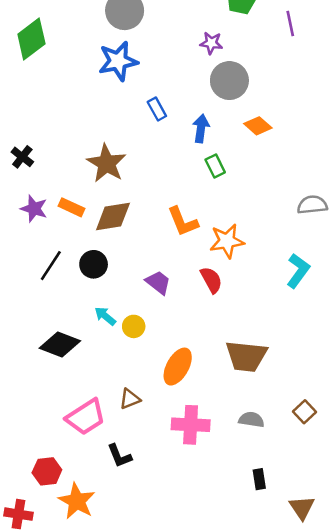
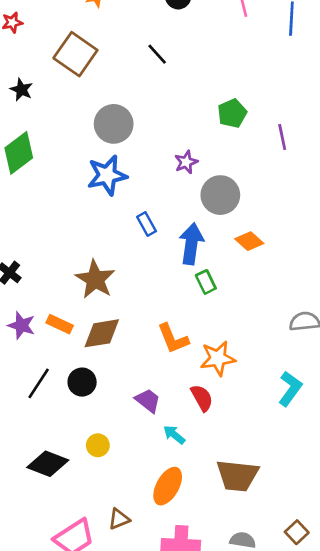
purple star: (211, 43) -> (186, 162), moved, turned -30
blue arrow: (201, 128) -> (191, 244), size x1.4
cyan arrow: (105, 316) -> (174, 435), moved
yellow circle: (134, 326) -> (98, 445), moved

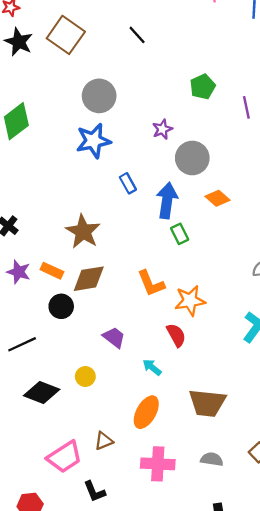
black star: (21, 90) -> (19, 42), moved, size x1.4
black circle: (82, 382) -> (61, 306), moved
black line: (39, 383) -> (22, 344), moved, turned 32
purple trapezoid: (148, 400) -> (114, 337), moved

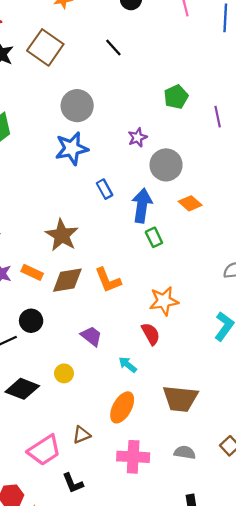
orange L-shape: (151, 283) -> (108, 280), moved
black circle: (61, 306) -> (31, 321), moved

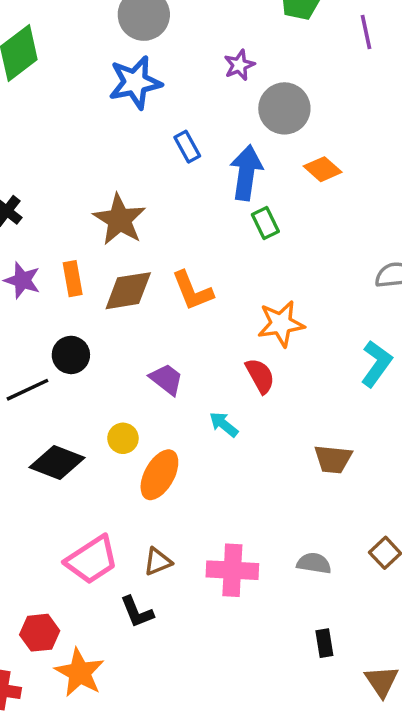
orange rectangle: (32, 272) -> (73, 279), turned 55
brown trapezoid: (180, 399) -> (333, 459), moved, size x0.7
orange ellipse: (122, 407) -> (159, 475), moved
brown triangle: (82, 435) -> (158, 562), moved

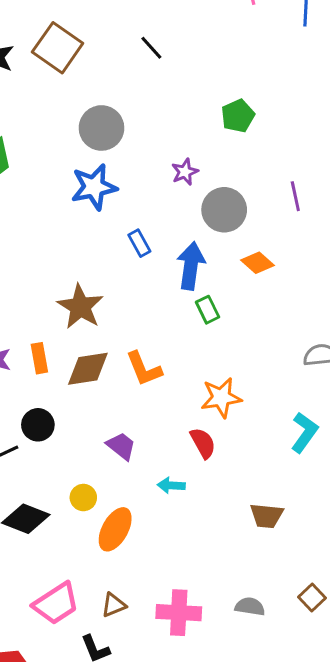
purple line: (366, 32) -> (295, 196), moved
cyan arrow: (224, 424) -> (171, 485), turned -36

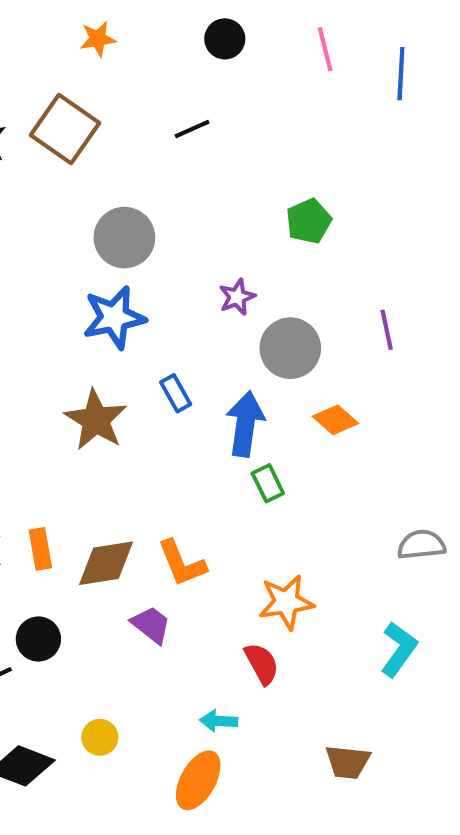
black line: (151, 48) -> (192, 129), turned -72
brown star: (80, 307) -> (96, 420), moved
purple trapezoid: (121, 446) -> (151, 625), moved
orange ellipse: (115, 529) -> (198, 780), moved

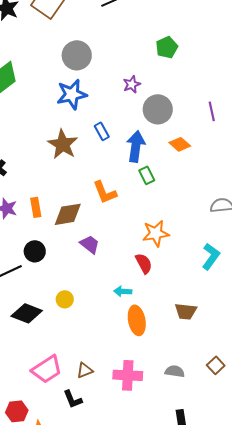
purple line: (387, 330) -> (212, 111), moved
orange L-shape: (182, 563) -> (105, 192), moved
orange ellipse: (198, 780) -> (137, 320), moved, turned -40

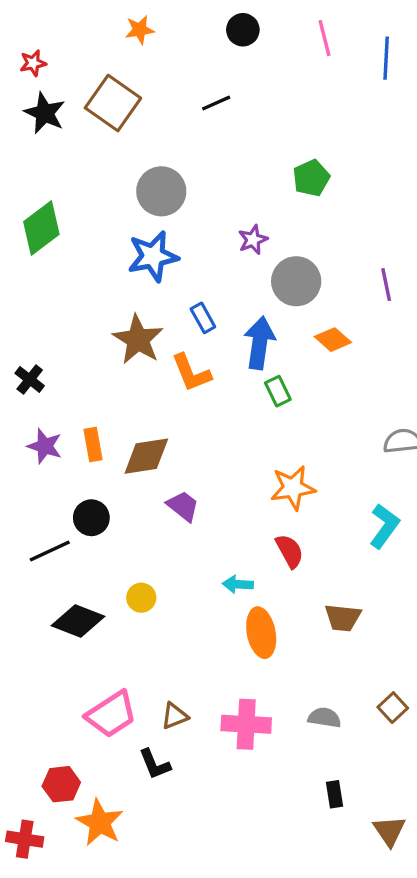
orange L-shape: (105, 192) -> (191, 373), moved
red semicircle: (144, 263) -> (290, 551), moved

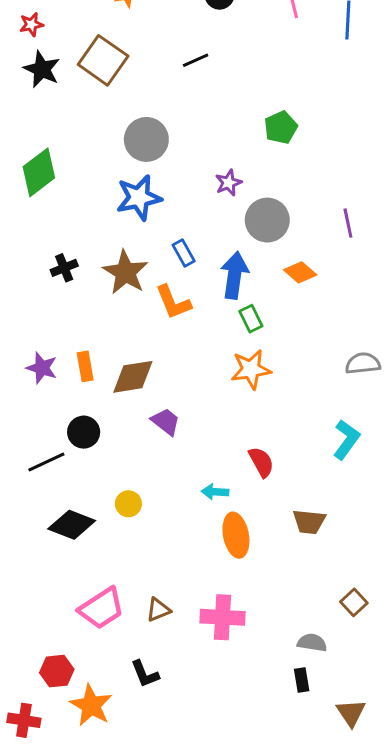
black cross: (30, 380) -> (64, 268), moved, turned 30
orange star: (293, 488) -> (251, 369), moved
gray semicircle: (324, 718) -> (312, 643), moved
black L-shape: (155, 764) -> (145, 674), moved

